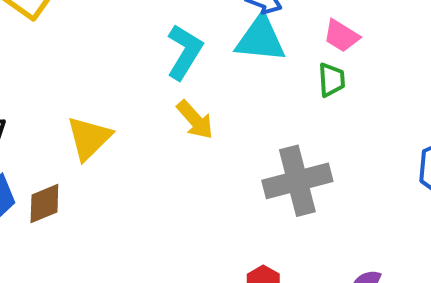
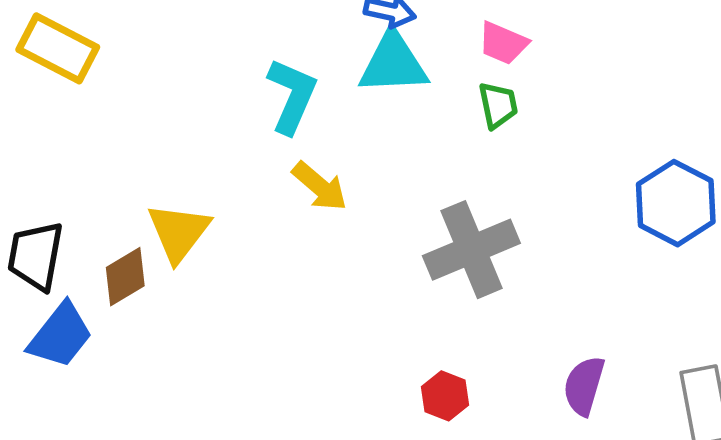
brown diamond: (44, 203) -> (125, 277), moved

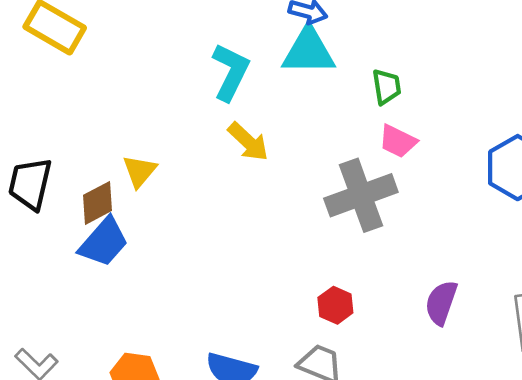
pink trapezoid: (503, 43) -> (398, 141), moved
yellow triangle: (179, 232) -> (140, 171), size x0.7
blue trapezoid: (60, 335) -> (104, 242), moved

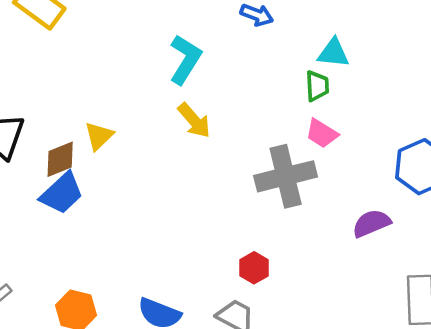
cyan triangle: (308, 51) -> (333, 53), moved, size x0.7
purple semicircle: (441, 303) -> (371, 223), moved, turned 42

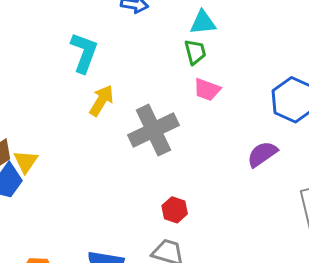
yellow arrow: (194, 120) -> (101, 101), turned -96
yellow triangle: (99, 136) -> (26, 162), moved
gray cross: (286, 176) -> (153, 130), moved

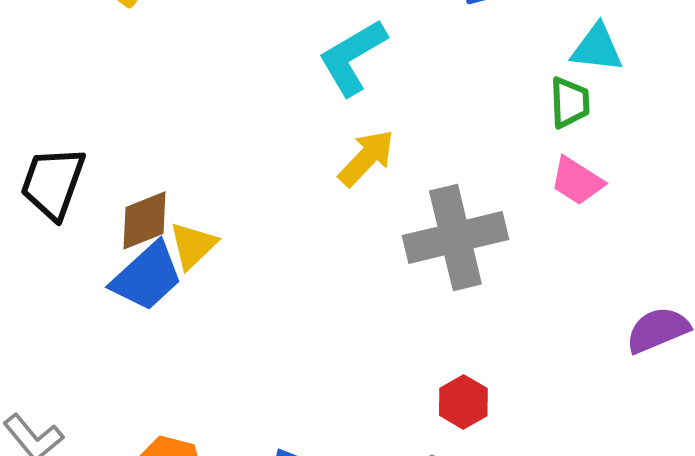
cyan L-shape: (84, 53) -> (352, 57), turned -153

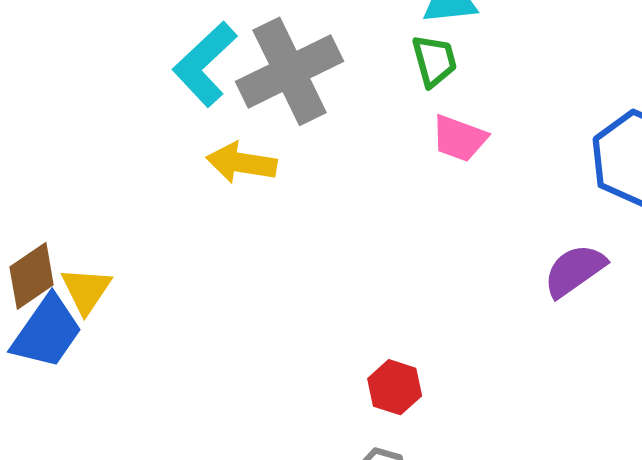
yellow arrow: (366, 158) -> (241, 163), turned -112
gray cross: (455, 238) -> (290, 71), moved

